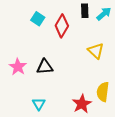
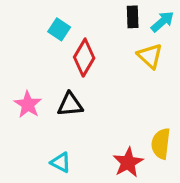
red diamond: (62, 26) -> (84, 58), moved
yellow triangle: (96, 51) -> (150, 56), moved
cyan triangle: (39, 104) -> (61, 162), turned -32

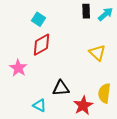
yellow triangle: (150, 56) -> (97, 53), moved
red diamond: (84, 58) -> (42, 45), moved, turned 30
black triangle: (70, 104) -> (61, 88), moved

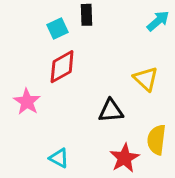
black rectangle: (86, 11) -> (86, 15), moved
cyan square: (39, 19) -> (57, 29), turned 32
black triangle: (61, 88) -> (111, 111), moved

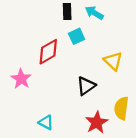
cyan arrow: (158, 21) -> (94, 13), moved, turned -108
cyan square: (57, 29) -> (77, 36), moved
black triangle: (111, 111) -> (86, 86), turned -30

